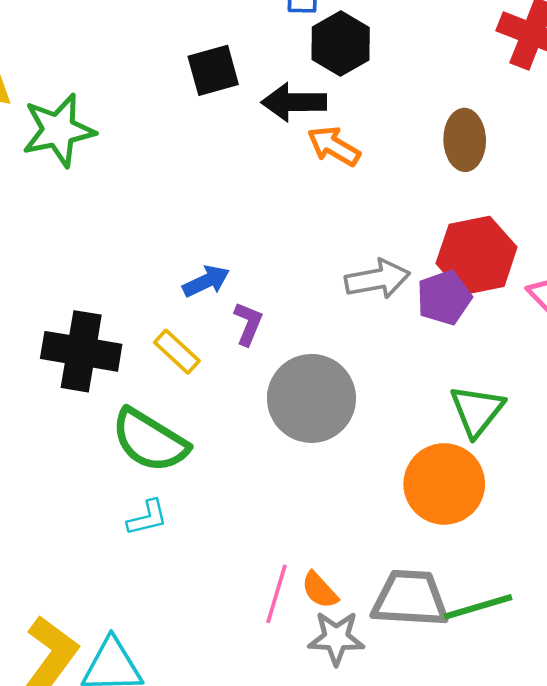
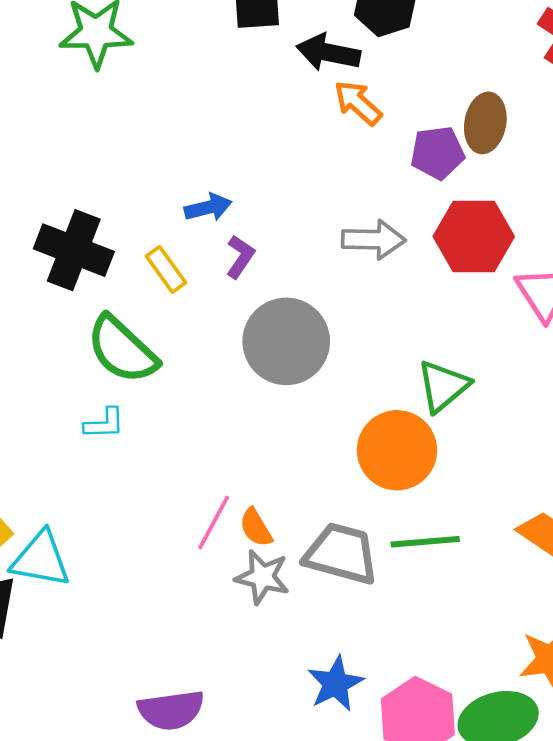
purple pentagon: (444, 298) -> (437, 153), moved
green line: (478, 607) -> (425, 542), moved

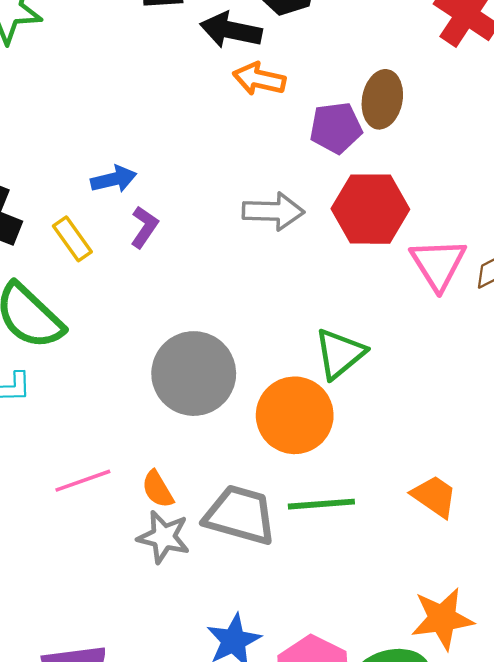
orange arrow: (358, 103) -> (259, 79), turned -30
gray circle: (286, 341) -> (194, 374), moved
pink line: (214, 523) -> (83, 481), moved, turned 42

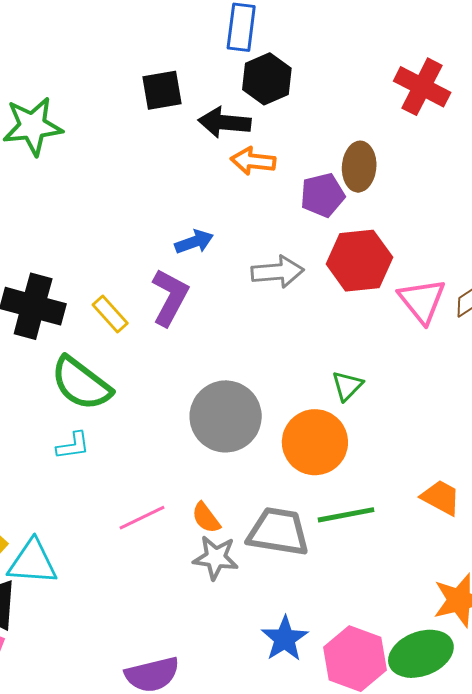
blue arrow: (114, 179) -> (194, 242), moved
purple L-shape: (144, 227) -> (170, 297), size x1.6
green triangle: (340, 354) -> (347, 386), size x0.7

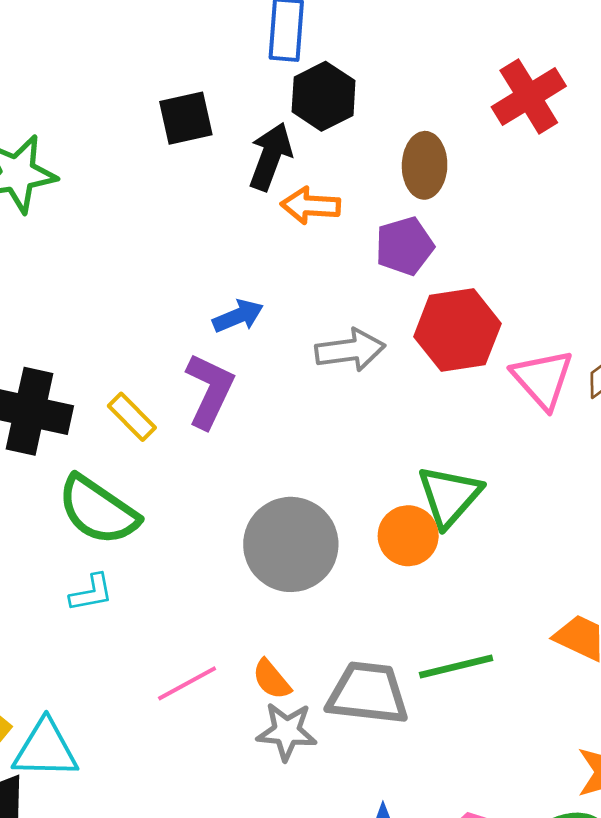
red cross: (422, 87) -> (529, 96), turned 34
black arrow: (224, 122) -> (270, 156), turned 108
brown ellipse: (359, 167) -> (425, 165), moved
green triangle: (347, 386) -> (449, 496), size x1.6
orange circle: (315, 442) -> (408, 536), moved, size x0.7

